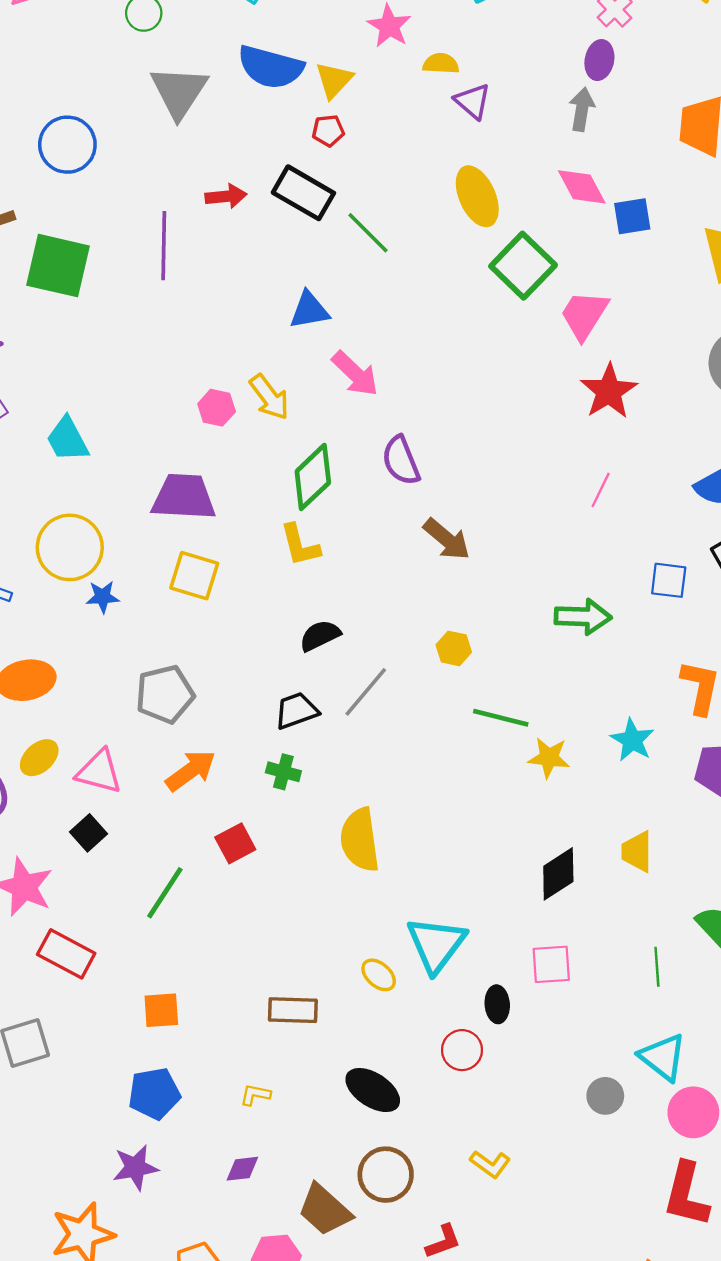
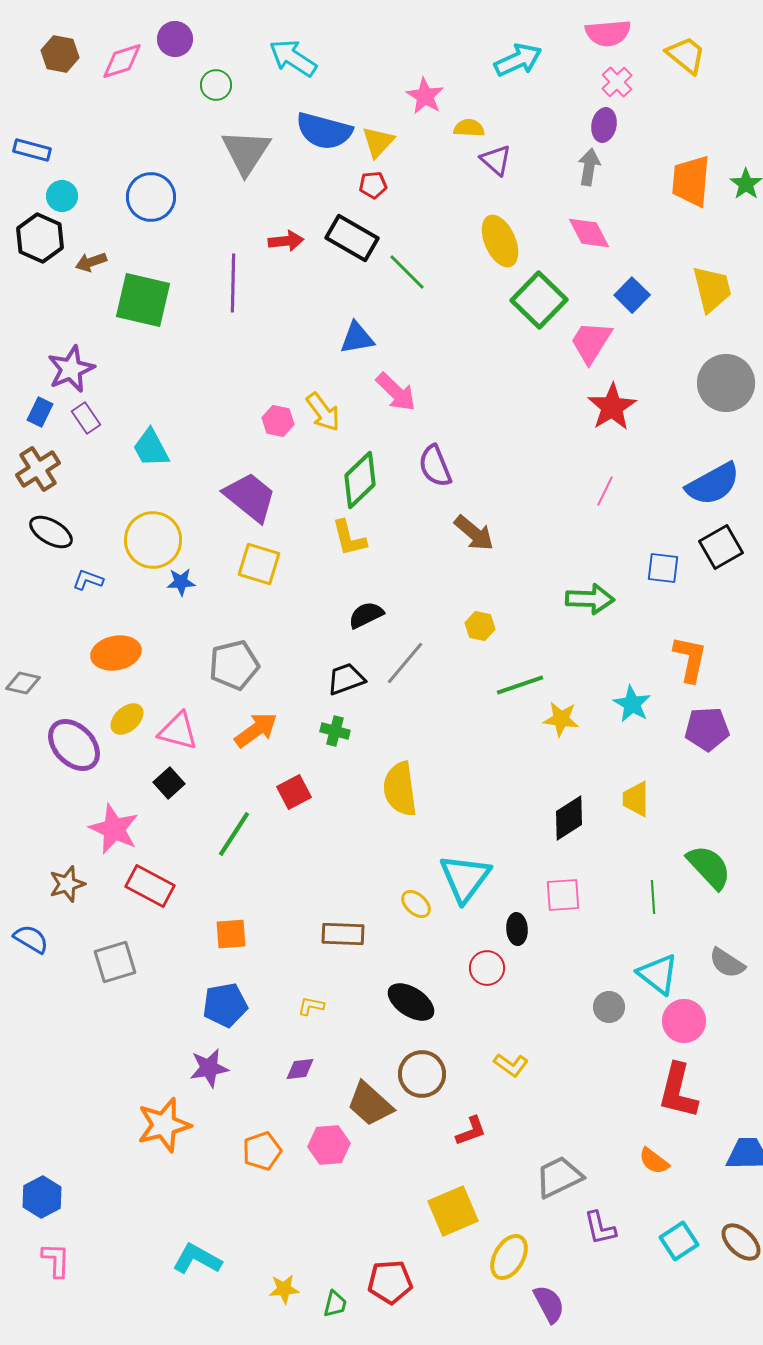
blue square: (632, 216) -> (632, 295), moved, turned -36
purple trapezoid: (184, 497) -> (250, 497), turned 36
green line: (501, 718) -> (520, 685), turned -33

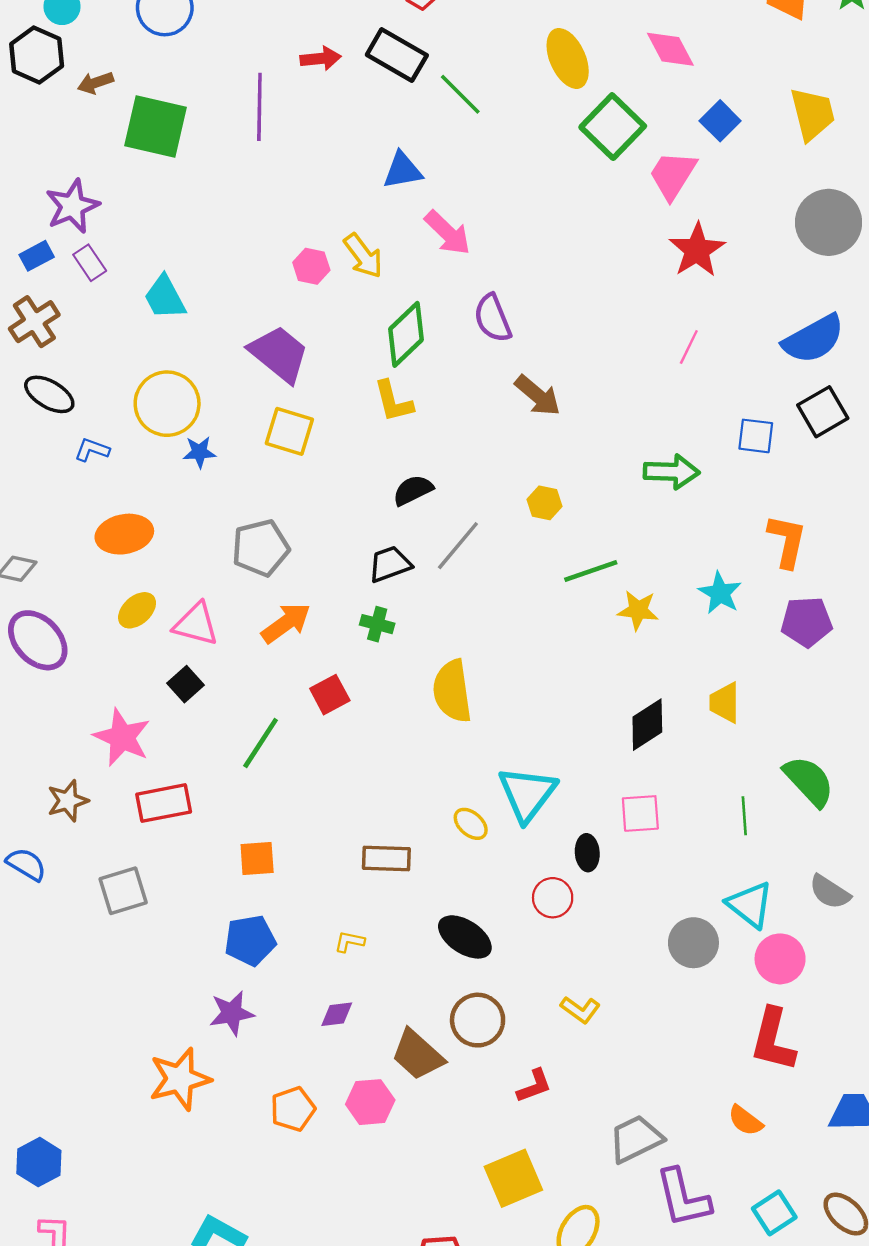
blue rectangle: (40, 412) -> (37, 256), turned 36
purple ellipse: (74, 745) -> (38, 640), moved
red rectangle: (150, 886) -> (164, 803), turned -39
gray circle: (609, 1007) -> (693, 943), size x1.4
purple L-shape: (600, 1228) -> (683, 1198), size x1.5

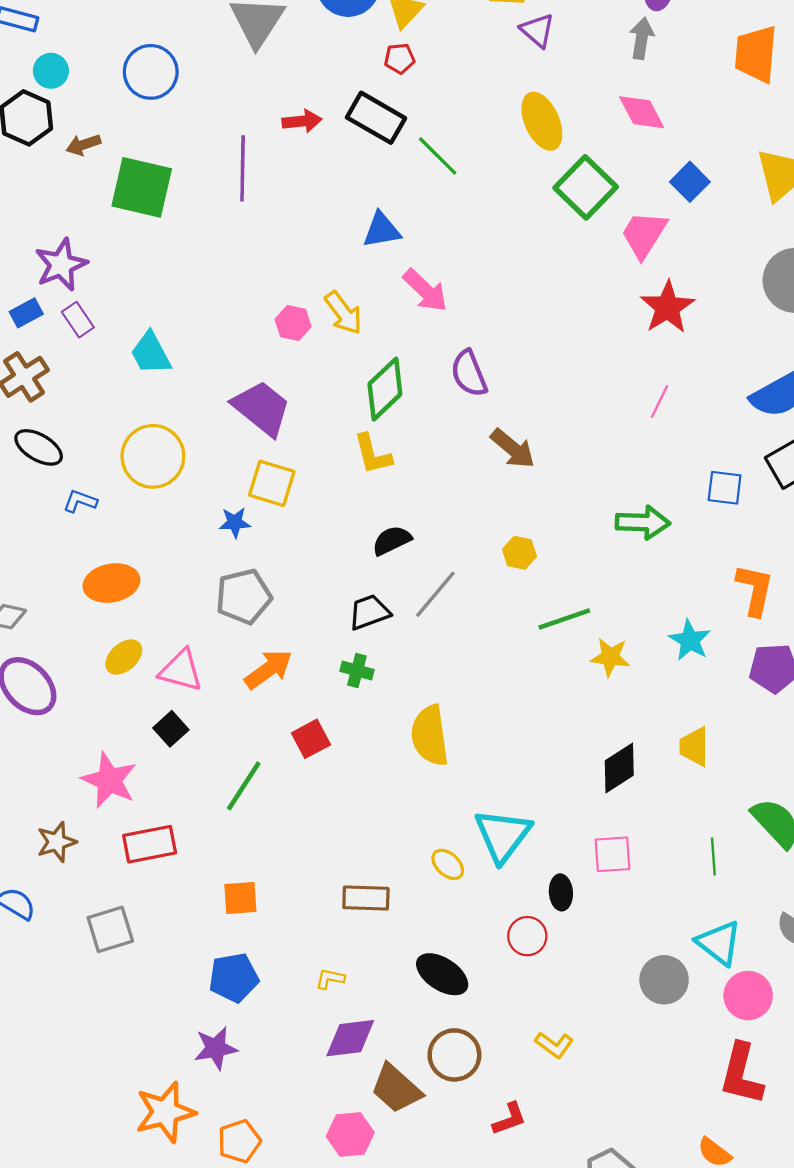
blue star: (199, 452) -> (235, 523), moved
purple diamond: (337, 1014) -> (350, 1038), moved, size x1.6
orange pentagon: (293, 1109) -> (239, 1141), moved

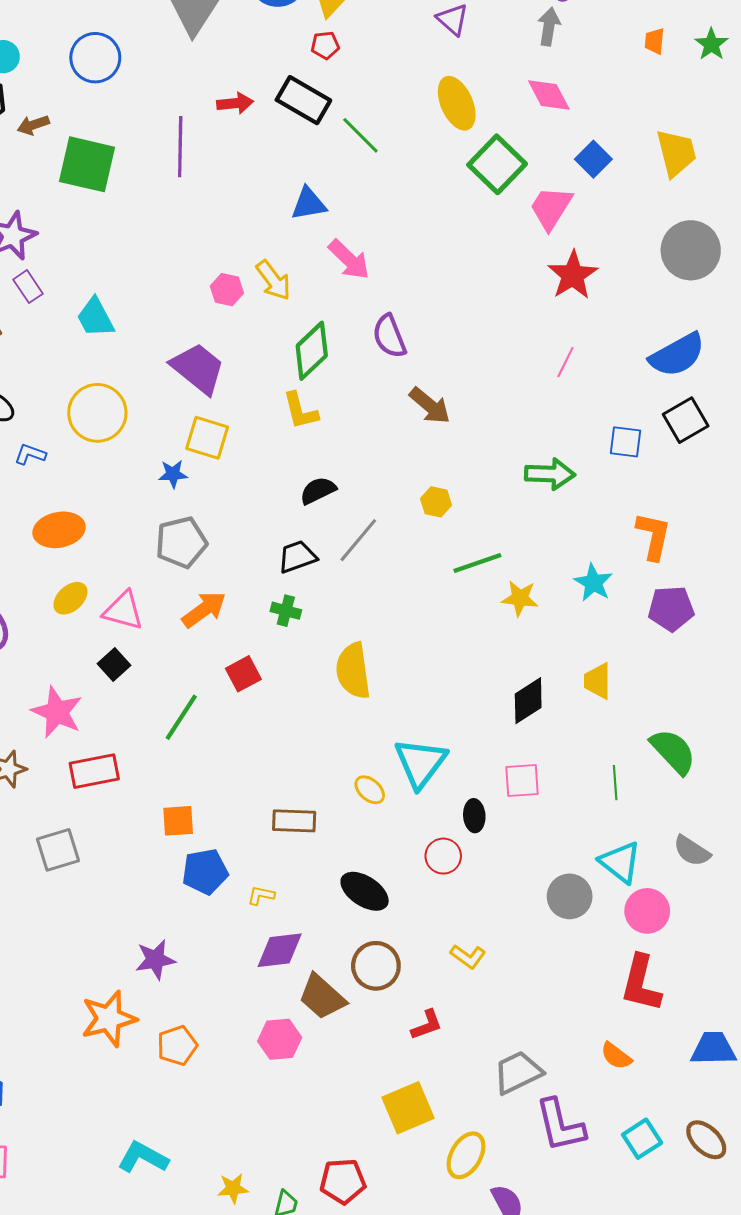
orange trapezoid: (756, 54) -> (654, 41), size x0.5
blue pentagon: (234, 978) -> (205, 872), moved

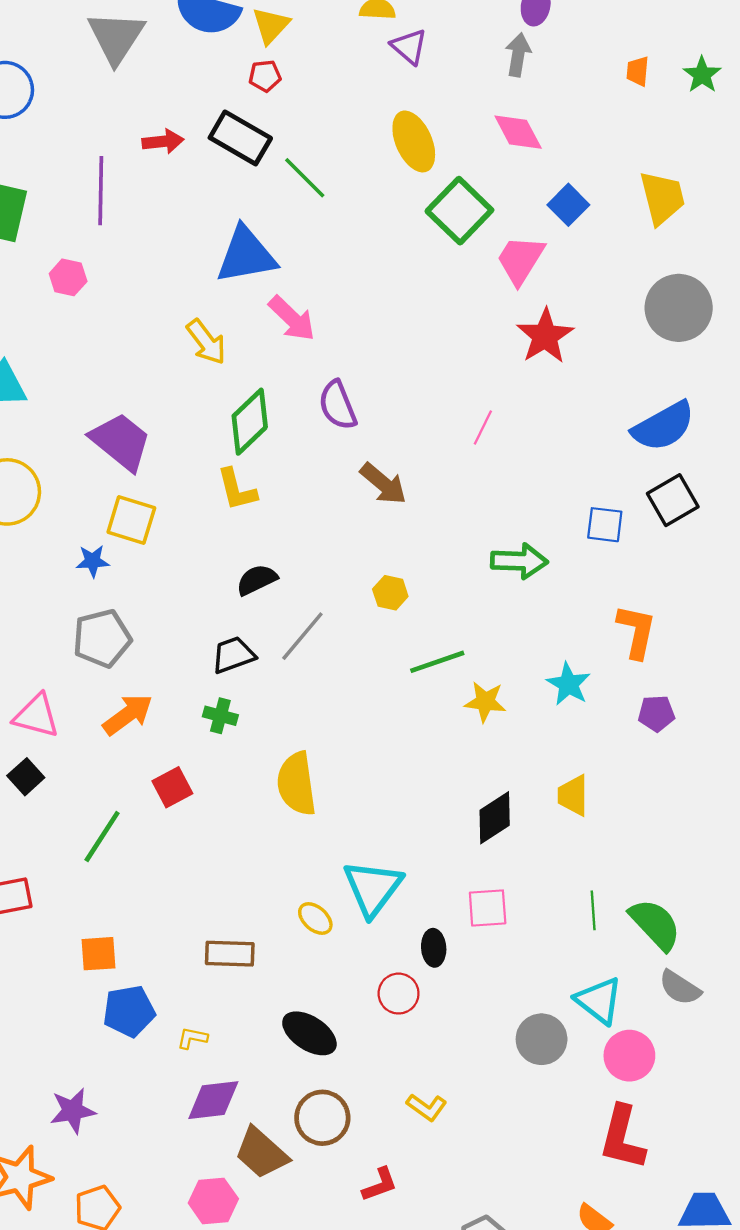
blue triangle: (309, 204) -> (246, 255), size x1.5
pink hexagon: (227, 290) -> (68, 277), moved
pink line: (565, 362) -> (483, 427), moved
purple pentagon: (671, 609) -> (656, 713), size x0.7
green semicircle: (673, 751) -> (655, 924), moved

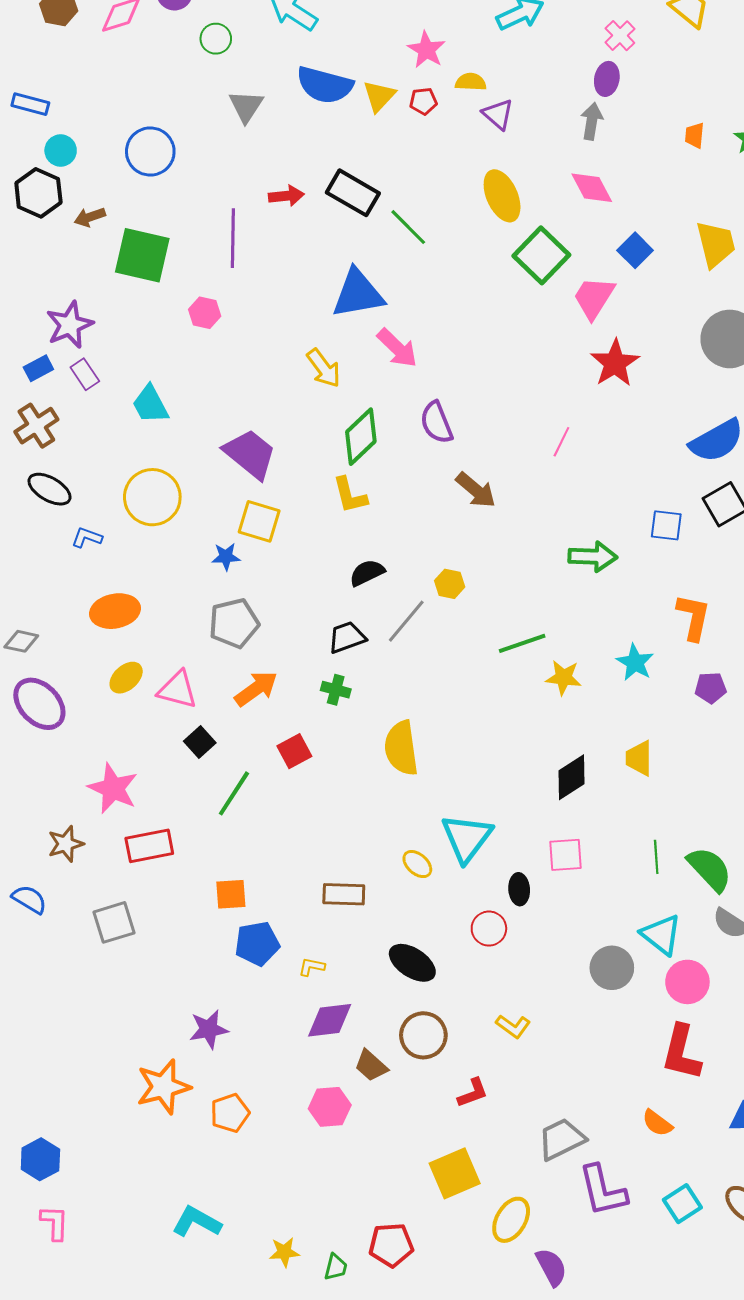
gray triangle: (116, 37) -> (246, 106), size x0.7
red pentagon: (265, 76) -> (423, 101), moved
yellow hexagon: (390, 593) -> (450, 584), moved
black square: (26, 777) -> (200, 742), moved
brown trapezoid: (261, 1153) -> (371, 1066), size x0.7

